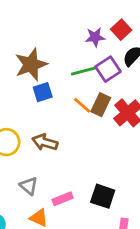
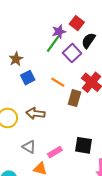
brown star: (31, 64) -> (16, 59), size x0.6
green line: (84, 71) -> (53, 44), moved, turned -30
brown rectangle: (101, 105) -> (75, 98), moved

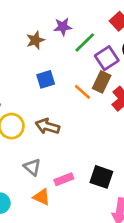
purple star: (59, 32) -> (63, 27), moved
brown star: (16, 59) -> (35, 40), moved
brown rectangle: (75, 98) -> (102, 82), moved

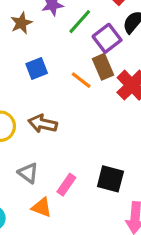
brown rectangle: (102, 82) -> (103, 67), turned -45
pink rectangle: (64, 179) -> (66, 185), turned -30

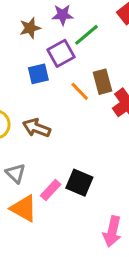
purple square: (107, 38) -> (61, 53), moved
black square: (110, 179) -> (79, 183), moved
orange triangle: (42, 207) -> (24, 208), size x1.4

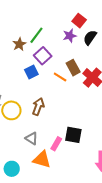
purple star: (63, 15) -> (70, 36), moved
green line: (86, 35) -> (36, 35), moved
brown arrow: (37, 128) -> (38, 107), turned 102

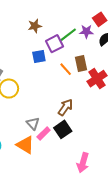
green line: (36, 35) -> (68, 35), moved
brown arrow: (38, 107) -> (65, 107), moved
black square: (73, 135) -> (63, 129), turned 30
gray triangle: (32, 138) -> (33, 123), moved

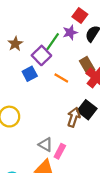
brown rectangle: (81, 64) -> (87, 65), moved
black square: (63, 129) -> (87, 110), moved

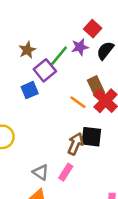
brown star: (15, 44) -> (27, 50), moved
orange line: (61, 78) -> (78, 102), moved
black square: (87, 110) -> (91, 137), turned -36
pink rectangle: (60, 151) -> (66, 172), moved

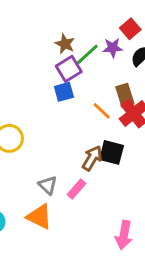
brown star: (27, 50) -> (65, 44), moved, turned -30
blue square: (30, 90) -> (64, 92), moved

